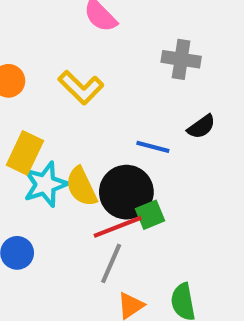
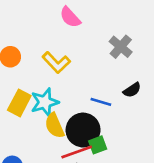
gray cross: (181, 59) -> (121, 47), turned 30
cyan star: (45, 184) -> (45, 102), moved

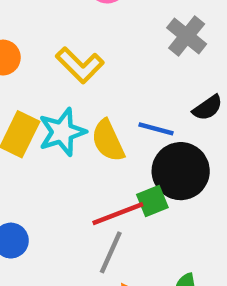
yellow semicircle: (55, 126) -> (108, 141), moved
black circle: (83, 130) -> (181, 171), moved

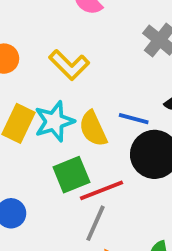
green square: (152, 201) -> (71, 175), moved, size x1.4

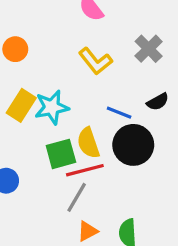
yellow L-shape: (69, 65) -> (95, 61), moved
yellow semicircle: (93, 129) -> (88, 143), moved

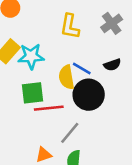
yellow L-shape: (95, 61) -> (70, 26), turned 40
yellow semicircle: (88, 143) -> (66, 77), moved
gray line: (77, 197) -> (70, 133), moved

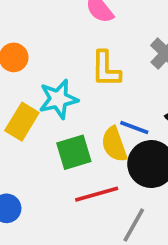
cyan star: (31, 56) -> (58, 99), moved
green square: (33, 93) -> (74, 152), moved

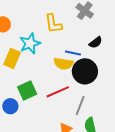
yellow semicircle: (114, 144) -> (63, 64), turned -54
green square: (74, 152) -> (27, 90), moved

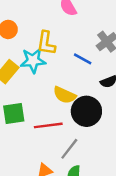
yellow L-shape: (53, 24) -> (46, 43), moved
blue line: (73, 53) -> (83, 59), moved

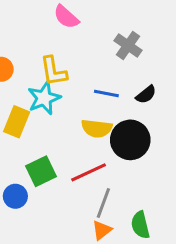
blue line: (83, 59) -> (106, 94), moved
gray line: (69, 149) -> (103, 203), moved

